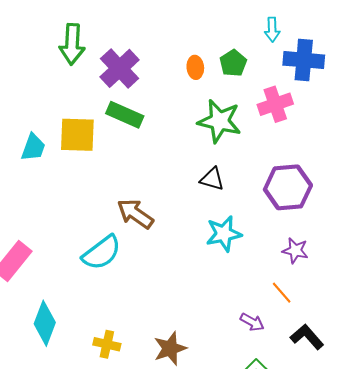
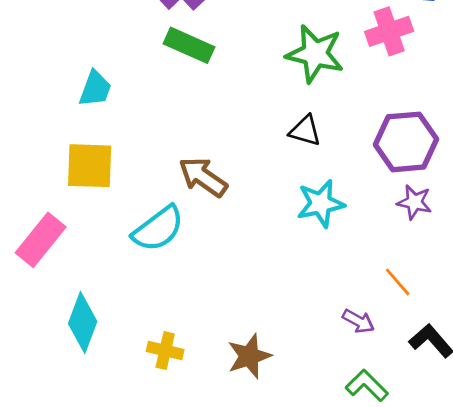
yellow square: (77, 135) -> (90, 166), moved
cyan trapezoid: (33, 147) -> (95, 89), moved
purple star: (295, 251) -> (414, 202), moved

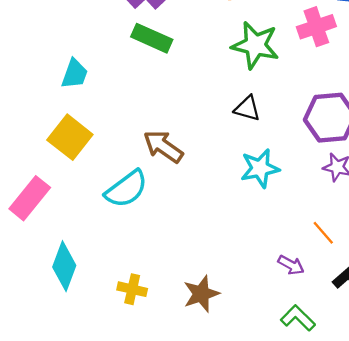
yellow square: (90, 166) -> (70, 137), turned 36

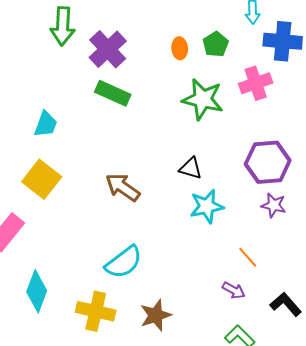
black triangle: (247, 108) -> (191, 168), moved
cyan semicircle: (126, 189) -> (124, 262), moved
orange line: (323, 233) -> (248, 257), moved
yellow cross: (132, 289) -> (96, 311), size x1.5

